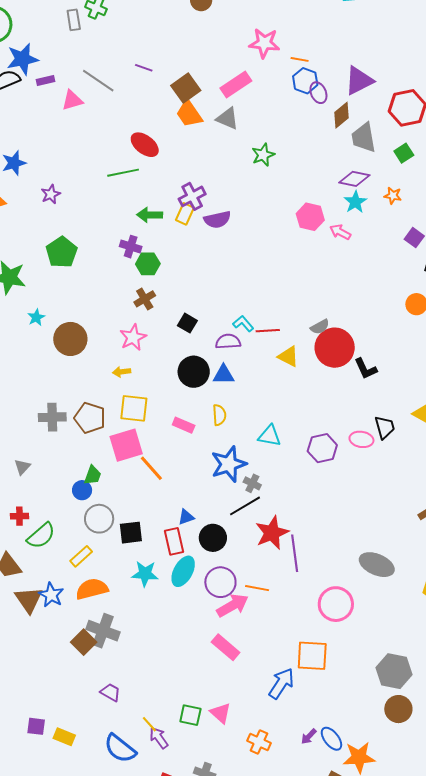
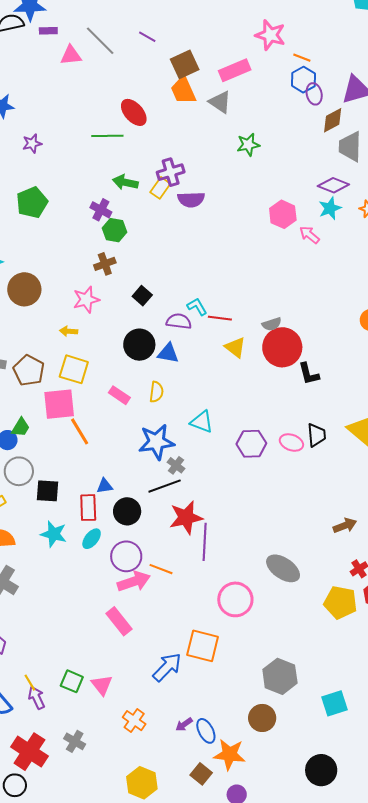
cyan ellipse: (183, 571) -> (92, 539), size x0.7
brown circle: (398, 709) -> (262, 718), moved

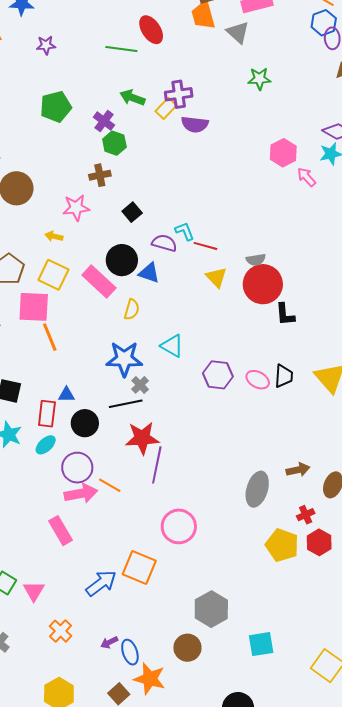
green pentagon: (32, 202) -> (56, 107), moved
pink rectangle: (119, 395) -> (99, 282), moved, size x1.6
gray ellipse: (283, 568) -> (257, 489), moved, turned 64

